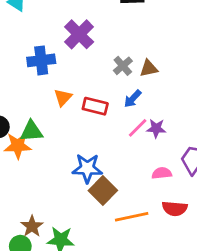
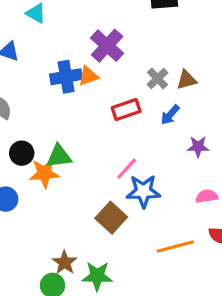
orange triangle: (63, 97) -> (88, 76), moved, turned 30
red rectangle: (95, 106) -> (126, 110), moved, turned -30
pink line: (138, 128) -> (127, 169), moved
blue star: (87, 168) -> (143, 191), moved
brown square: (103, 190) -> (111, 218), moved

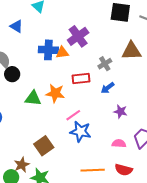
brown triangle: (187, 80) -> (131, 51), moved, size x1.5
black circle: (22, 153) -> (12, 74), moved
orange star: (44, 173) -> (55, 93), moved
brown square: (111, 218) -> (44, 146), moved

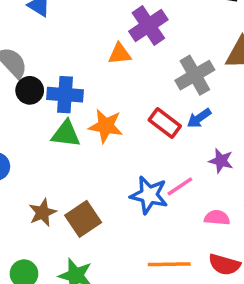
blue cross: (48, 50) -> (65, 95), moved
gray cross: (105, 64) -> (195, 75), size x1.5
red rectangle: (81, 79) -> (165, 123), moved, turned 42
pink line: (73, 115) -> (180, 186), moved
brown star: (22, 165) -> (43, 213), moved

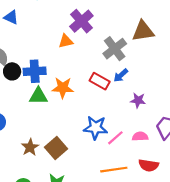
pink line: (180, 186) -> (115, 138), moved

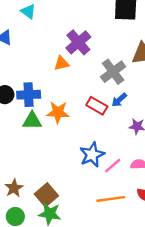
blue star: (96, 128) -> (92, 155), turned -30
brown star: (30, 147) -> (14, 188), moved
brown square: (56, 148) -> (46, 195), moved

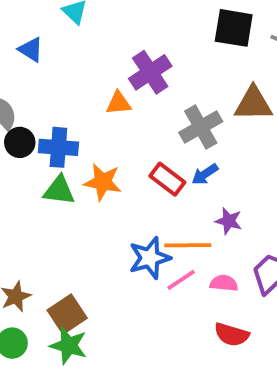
orange line: (111, 199) -> (188, 245), moved

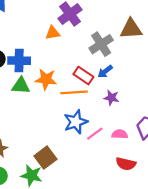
purple star: (229, 221) -> (111, 98), moved
orange line: (188, 245) -> (74, 92), moved
brown square: (67, 314) -> (45, 158), moved

